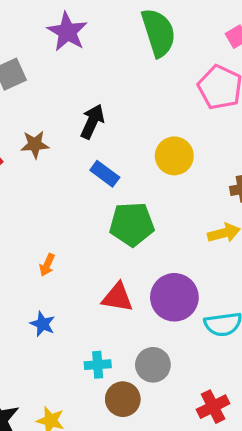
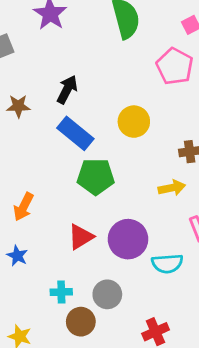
blue rectangle: (105, 174) -> (75, 133), size x1.5
orange arrow: (47, 265) -> (24, 207), size x1.5
red triangle: (118, 297) -> (81, 237), turned -44

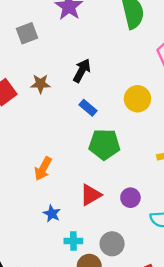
blue rectangle: (75, 133) -> (88, 108), size x0.6
purple circle: (128, 239) -> (130, 198), size x0.6
blue star: (17, 256) -> (52, 214), moved

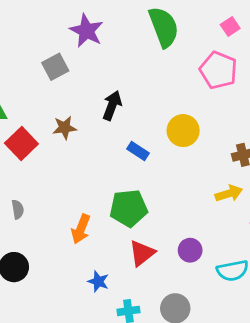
gray square: (27, 33) -> (55, 67), moved
blue rectangle: (88, 108) -> (138, 151), moved
green pentagon: (104, 144) -> (129, 208), moved

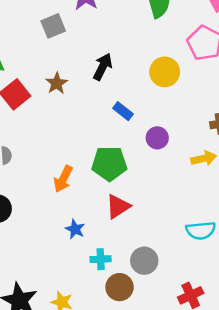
brown star: (65, 128) -> (57, 83), turned -30
yellow circle: (183, 131) -> (165, 72), moved
purple circle: (190, 250) -> (157, 138), moved

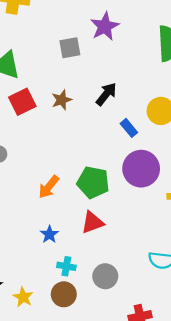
blue rectangle: (123, 111) -> (129, 128), moved
purple circle: (157, 138) -> (141, 169), size x1.8
brown circle: (120, 287) -> (64, 294), moved

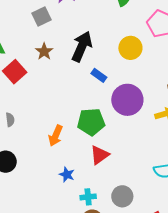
black arrow: (106, 94) -> (82, 46), size x1.4
brown star: (62, 100) -> (44, 51), moved
blue rectangle: (129, 128) -> (99, 75), moved

